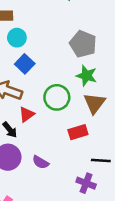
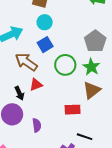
green circle: (57, 97) -> (65, 65), moved
purple semicircle: (41, 162) -> (37, 125), turned -144

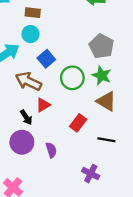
cyan circle: (45, 22) -> (30, 34), moved
brown triangle: (92, 90) -> (106, 101), turned -42
red rectangle: (73, 110) -> (78, 123), moved, turned -42
black line: (85, 137) -> (106, 140), moved

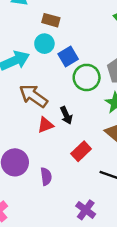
blue square: (46, 59) -> (68, 56), moved
green circle: (72, 78) -> (87, 77), moved
black arrow: (26, 117) -> (66, 115), moved

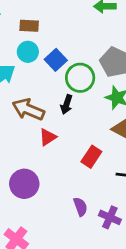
black arrow: (66, 115) -> (66, 105), moved, turned 54
purple semicircle: (46, 176) -> (80, 207), moved

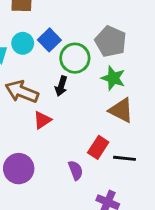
cyan circle: (28, 52) -> (23, 43), moved
red rectangle: (91, 157) -> (98, 147), moved
purple semicircle: (80, 207) -> (76, 170), moved

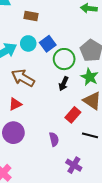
black arrow: (61, 86) -> (64, 84), moved
red triangle: (42, 120) -> (15, 104), moved
red rectangle: (98, 147) -> (73, 115), moved

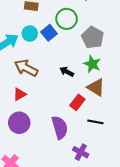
green circle: (64, 59) -> (67, 19), moved
black arrow: (64, 84) -> (67, 72), turned 96
purple semicircle: (54, 139) -> (60, 127), size x1.6

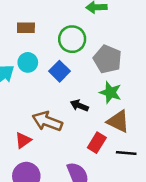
blue square: (49, 33) -> (60, 71), moved
brown arrow: (26, 68) -> (47, 121), moved
black line: (95, 122) -> (126, 153), moved

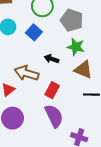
red rectangle: (97, 143) -> (52, 90), moved

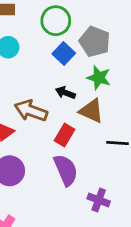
blue square: (34, 32) -> (64, 54), moved
brown triangle: (83, 70) -> (91, 111), moved

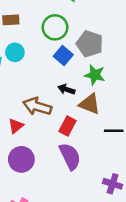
purple cross: (99, 200) -> (113, 184), moved

